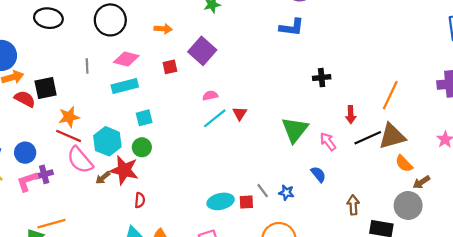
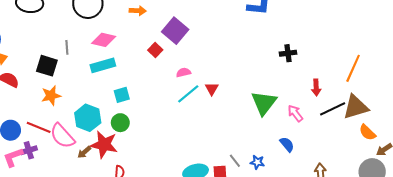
red square: (170, 67) -> (155, 50), moved, turned -32
black square: (46, 88) -> (47, 66), moved, turned 30
red line: (69, 136) -> (39, 127), moved

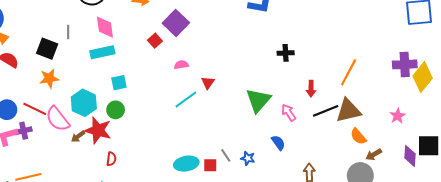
pink diamond: (104, 40) -> (105, 27), turned 65
cyan line: (188, 94) -> (186, 99), moved

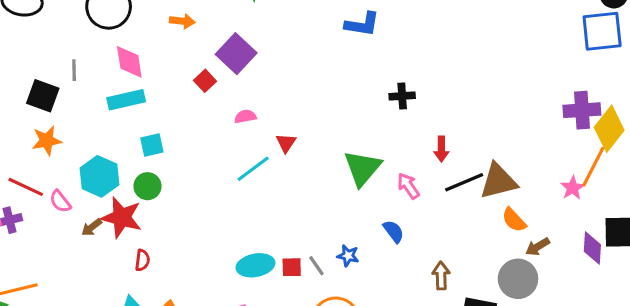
orange line: (349, 72) -> (593, 167), moved
pink semicircle: (58, 119) -> (60, 201), size x0.6
gray line: (226, 155) -> (316, 266), moved

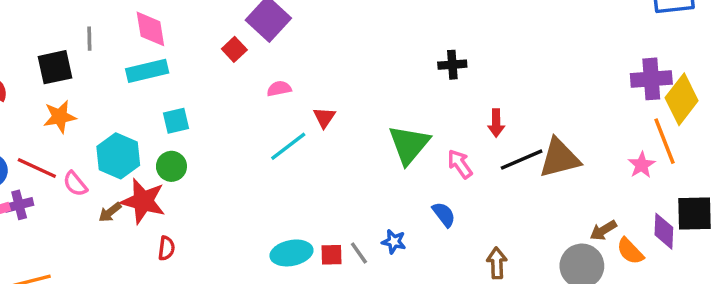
black square: (43, 96) -> (55, 67), turned -32
orange line: (593, 167) -> (664, 141), turned -48
orange semicircle: (514, 220) -> (630, 251), moved

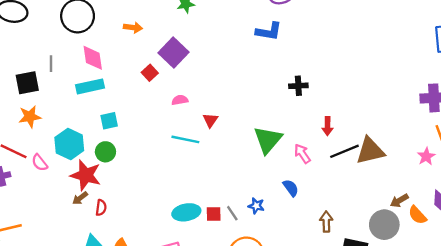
cyan line: (288, 146) -> (185, 139), turned 48
brown arrow: (110, 212) -> (80, 198), moved

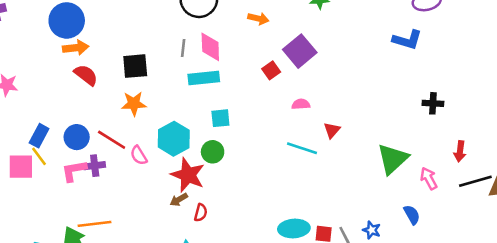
gray line: (51, 64) -> (183, 48), moved

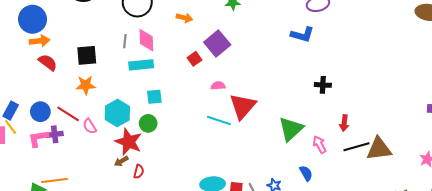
red triangle: (332, 130) -> (243, 106), size x2.0

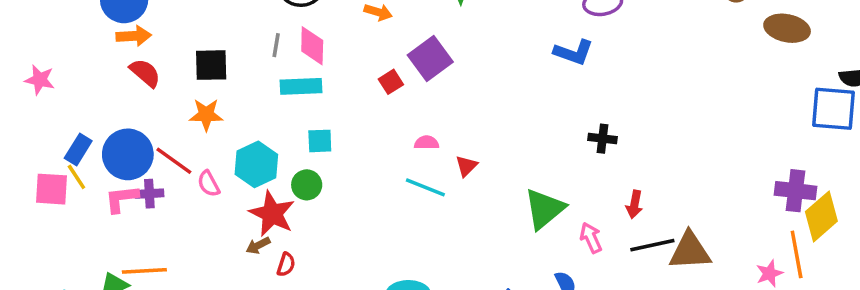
pink semicircle: (218, 86) -> (427, 143), moved
red triangle: (243, 106) -> (466, 166), size x0.5
blue circle: (40, 112) -> (128, 154), size x1.5

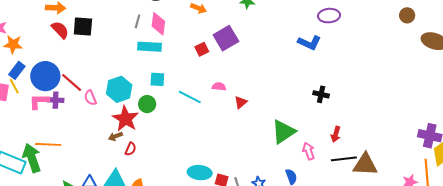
black square: (211, 65) -> (83, 27), moved
orange star: (206, 115) -> (13, 44), moved
cyan line: (425, 187) -> (190, 97), moved

